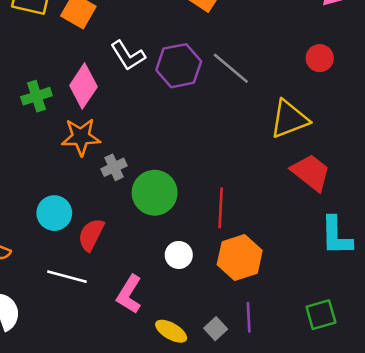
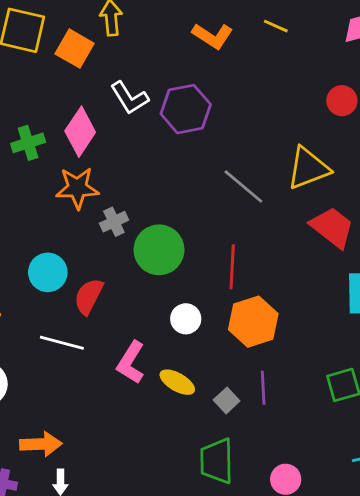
gray line: (231, 68) -> (243, 187), moved
yellow ellipse: (171, 331) -> (177, 382), moved

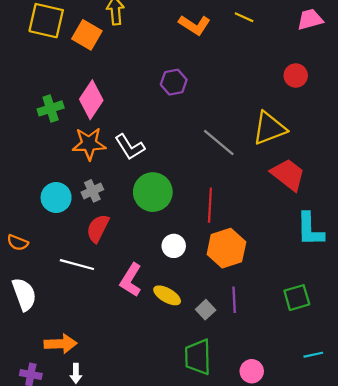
white L-shape: (129, 98) -> (130, 147), moved
purple hexagon: (186, 109) -> (174, 82), size x0.7
gray cross: (114, 222) -> (92, 191), moved
cyan circle: (48, 272) -> (56, 198), moved

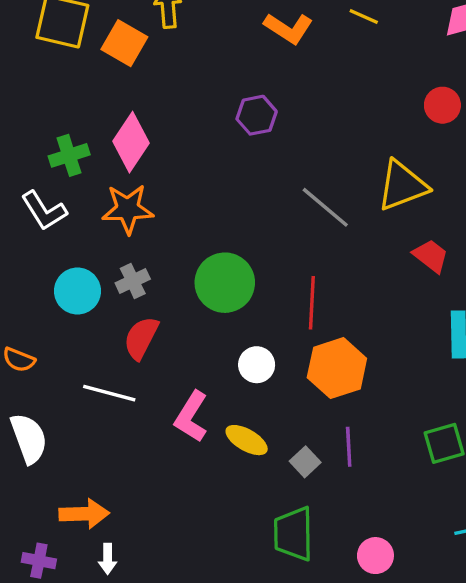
white L-shape: (130, 147) -> (44, 211), moved
red trapezoid: (288, 174) -> (431, 256), size x0.7

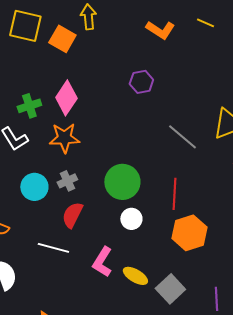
white circle: (257, 365) -> (131, 219), moved
purple line: (349, 447) -> (216, 299), moved
gray square: (305, 462) -> (170, 289), size x1.6

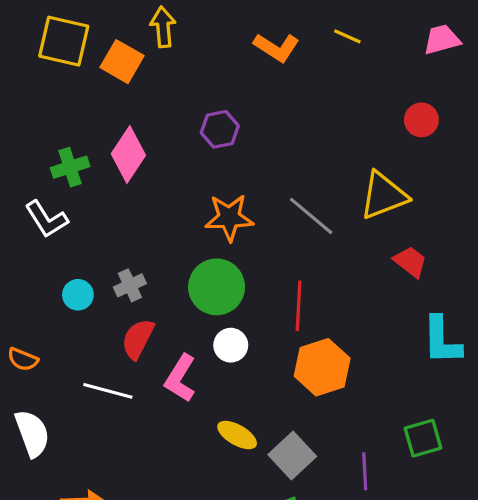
purple hexagon: (141, 82) -> (220, 129), moved
orange star: (64, 138) -> (229, 218), moved
cyan circle: (34, 187) -> (78, 295), size x0.7
pink L-shape: (102, 262) -> (180, 378), moved

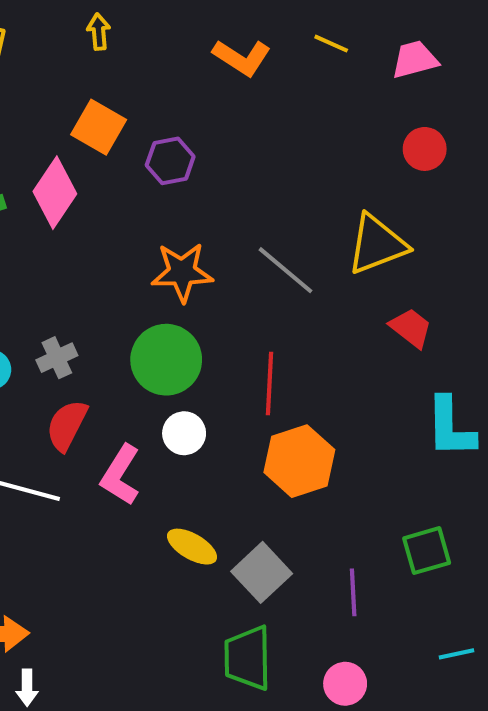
yellow arrow: (163, 27) -> (99, 32), size x0.7
pink trapezoid: (442, 40) -> (415, 59), moved
orange square: (122, 62) -> (99, 127), moved

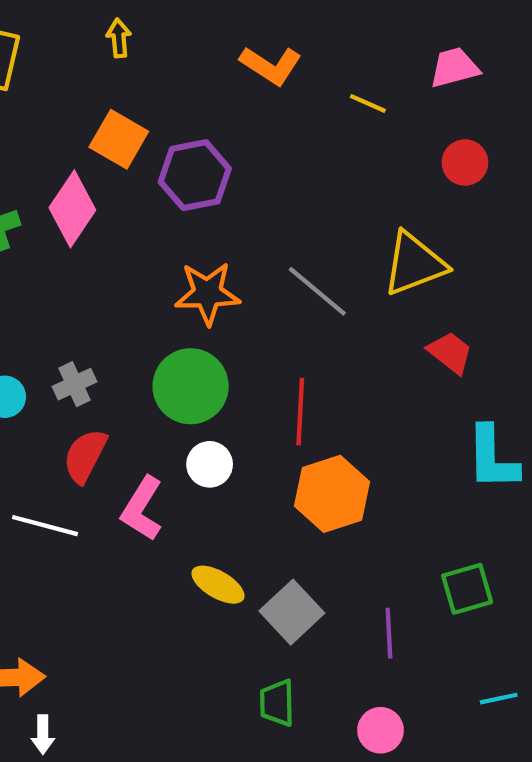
yellow line: (331, 44) -> (368, 103), moved
purple hexagon: (170, 161) -> (195, 175), size x1.4
green trapezoid: (248, 658) -> (277, 703), size x0.7

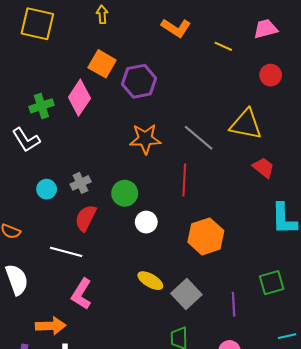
yellow triangle: (414, 264) -> (246, 124), turned 32
green circle: (191, 386) -> (125, 193), moved, size x0.7
red line: (300, 412) -> (184, 180), moved
pink L-shape: (142, 509) -> (82, 294), moved

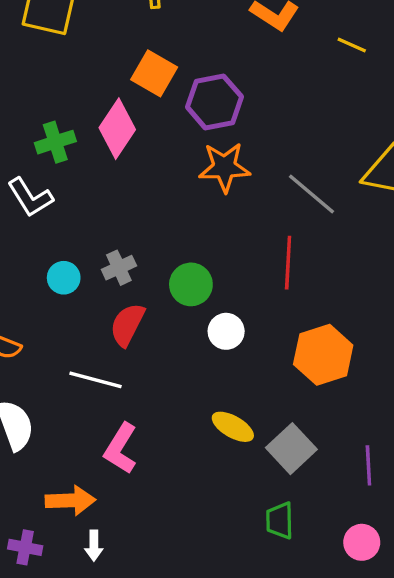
orange star: (145, 139) -> (224, 167), moved

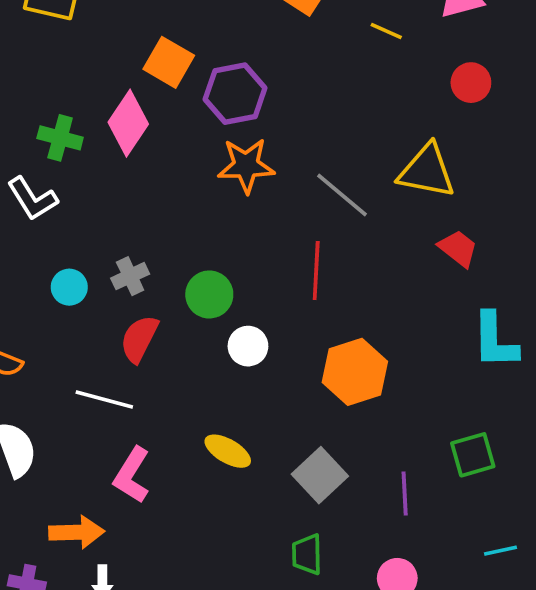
green cross: (55, 142) -> (60, 138), turned 33
yellow ellipse: (233, 427) -> (228, 451), moved

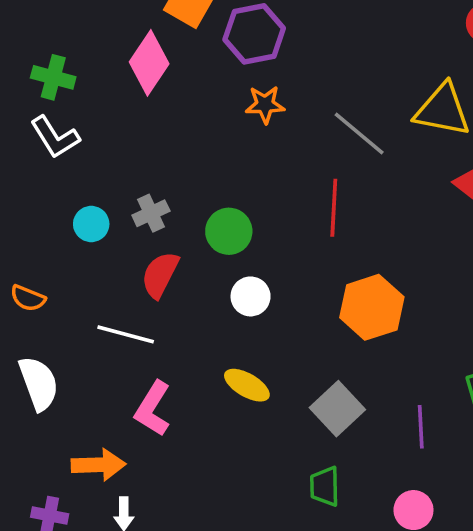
green cross: (60, 138) -> (53, 77), moved
orange star: (246, 165) -> (265, 105), size x0.7
white circle: (248, 346) -> (251, 296), moved

